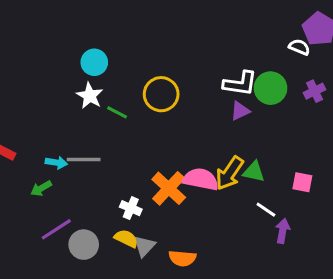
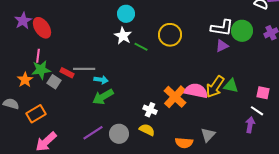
gray line: (84, 159) -> (84, 69), moved
green arrow: (41, 188) -> (103, 97), moved, size x1.5
white line: (266, 210) -> (257, 111), moved
purple line: (56, 229) -> (93, 133), moved
gray triangle: (144, 246) -> (208, 135), moved

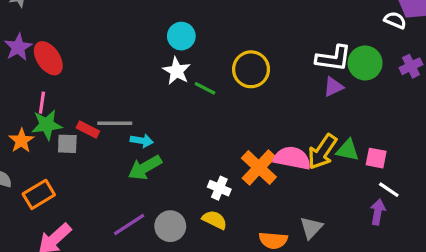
gray square: (54, 82) -> (67, 144), turned -32
pink square: (263, 93) -> (376, 158), moved

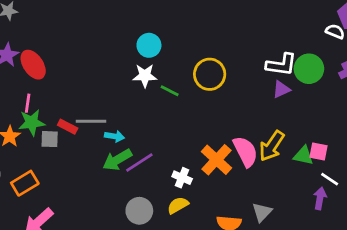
white star: (177, 71) -> (145, 76), turned -30
green triangle: (348, 150) -> (303, 156), moved
pink semicircle: (292, 158) -> (245, 151), turned 52
yellow semicircle: (215, 220) -> (178, 205), turned -55
purple line: (129, 225) -> (139, 163), moved

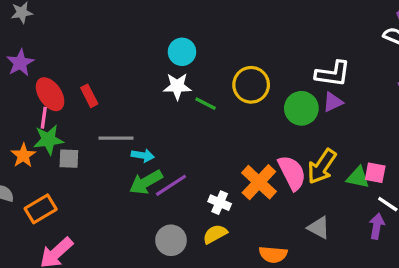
red ellipse: (33, 65) -> (50, 94), moved
green circle: (309, 69) -> (301, 108), moved
red rectangle: (68, 127) -> (89, 96), moved, turned 36
gray triangle: (262, 212) -> (319, 228), moved, turned -45

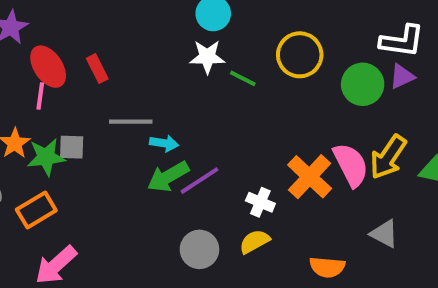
green star: (48, 140) -> (46, 157), moved

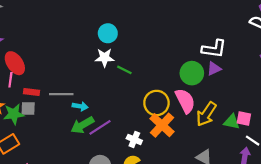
yellow circle: (300, 55) -> (156, 103), moved
red rectangle: (97, 69) -> (31, 92), moved, turned -56
pink semicircle: (351, 165) -> (185, 101), moved

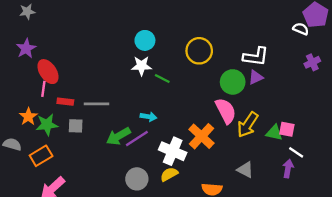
yellow circle: (156, 103) -> (199, 51), moved
cyan arrow: (80, 106) -> (148, 117), moved
gray square: (28, 109) -> (76, 126), moved
white cross: (134, 139) -> (173, 151), size x1.6

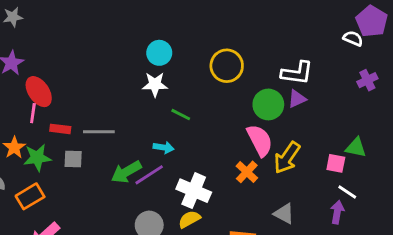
green line: (162, 78) -> (181, 115), moved
green triangle: (274, 133) -> (356, 148), moved
orange cross: (201, 136) -> (247, 172), moved, size x0.7

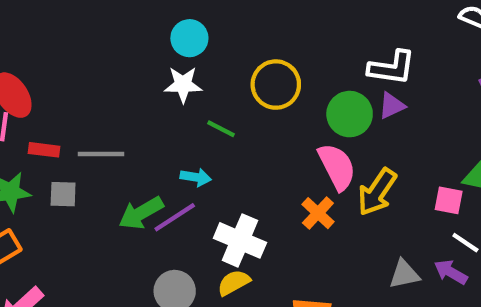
yellow circle: (227, 66) -> (276, 85), moved
purple arrow: (337, 212) -> (451, 272), turned -70
gray triangle: (284, 214) -> (404, 274), moved, turned -40

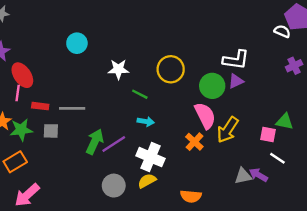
cyan circle: (189, 38) -> (77, 43), moved
cyan arrow: (196, 177) -> (146, 121), moved
green arrow: (141, 213) -> (95, 142), turned 145
purple arrow: (451, 272) -> (258, 175), moved

